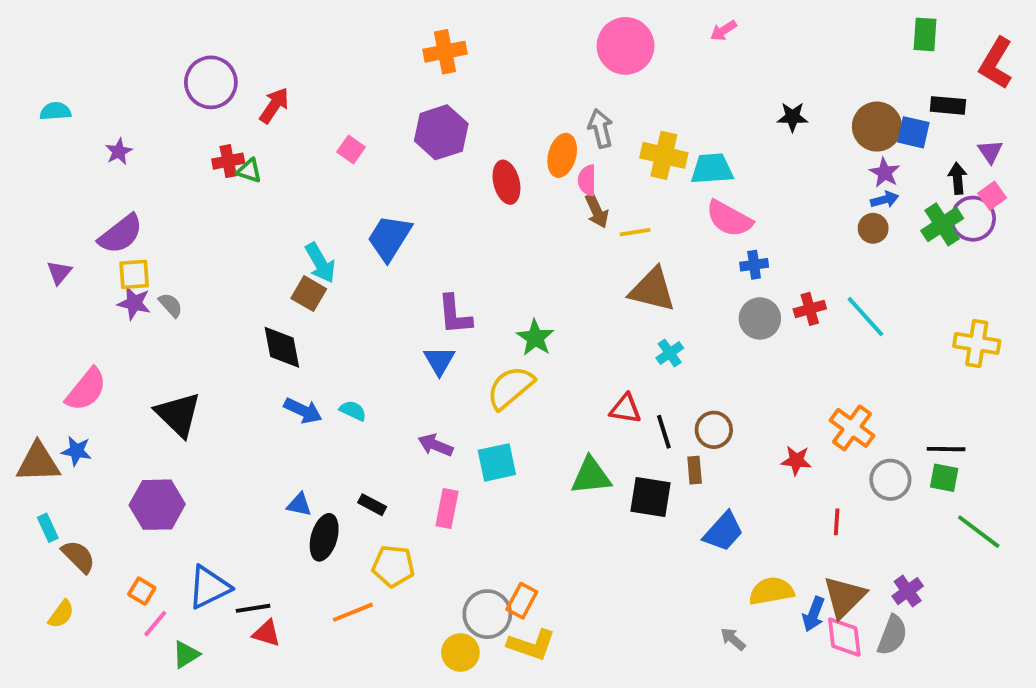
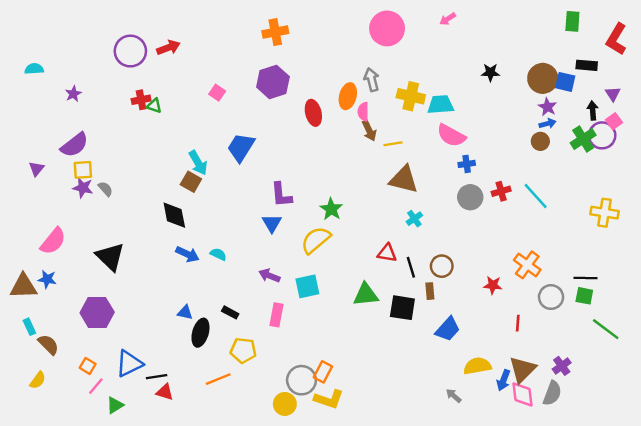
red arrow: (274, 105) -> (168, 47), moved, turned 35

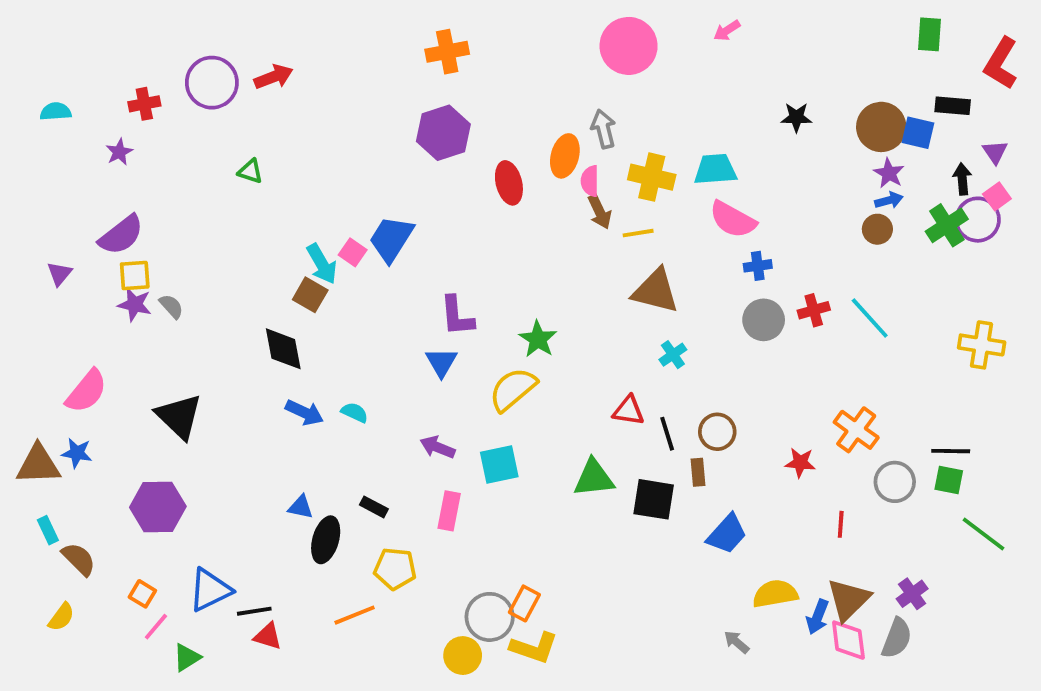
pink square: (217, 93) -> (353, 252), moved
yellow cross: (411, 96) -> (652, 177), moved
red cross: (141, 100) -> (144, 104), moved

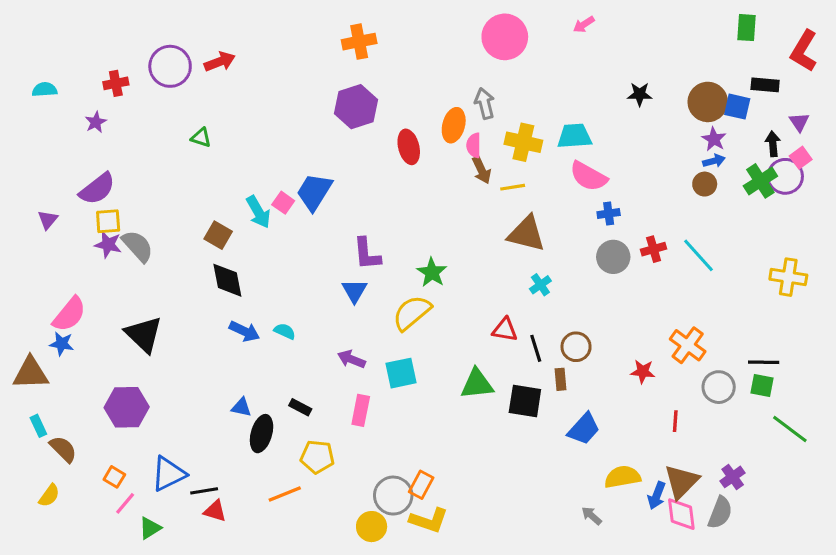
brown square: (310, 295) -> (218, 235), moved
gray semicircle: (171, 306) -> (138, 246), size x1.6
blue star: (77, 453) -> (62, 344), moved

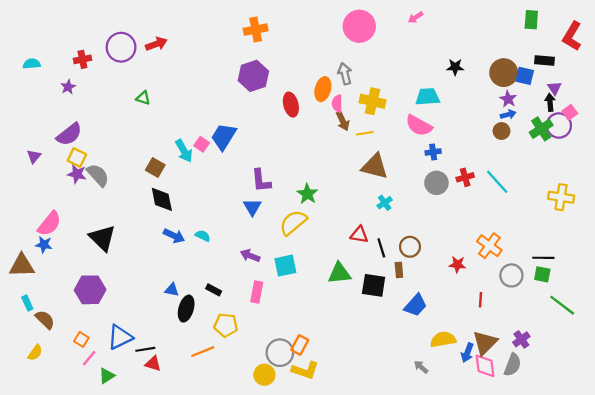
purple triangle: (799, 122) -> (554, 88), moved
cyan trapezoid: (574, 136) -> (428, 97), moved
yellow square: (108, 221) -> (77, 157), turned 30

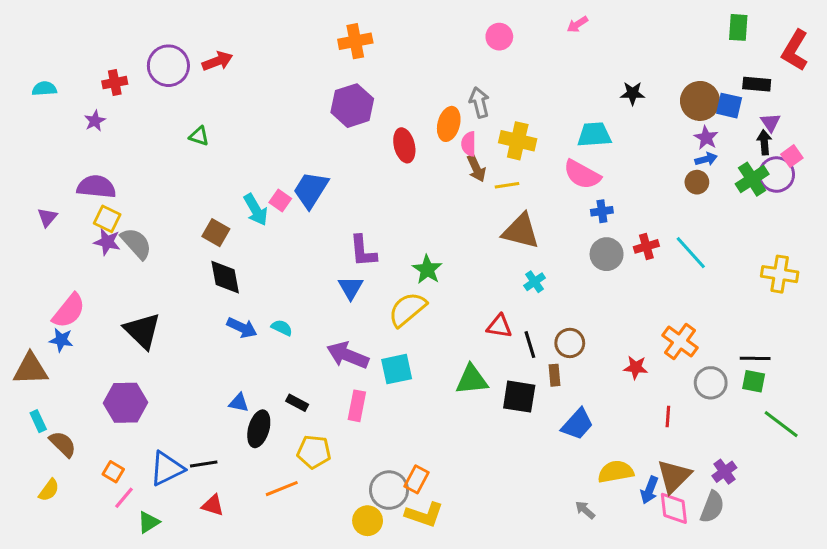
pink circle: (359, 26) -> (499, 37), size x0.6
purple semicircle: (69, 134) -> (96, 187), turned -136
purple arrow: (250, 256) -> (348, 355), size x1.5
black line: (145, 349) -> (204, 464), moved

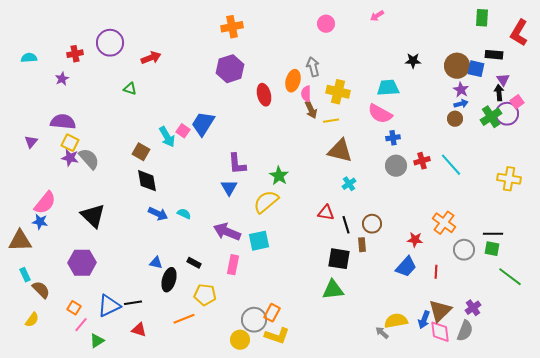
red arrow: (217, 61) -> (151, 58), moved
green triangle: (472, 380) -> (333, 290), moved
blue trapezoid: (577, 424) -> (406, 267), moved
yellow semicircle: (616, 472) -> (396, 321), moved

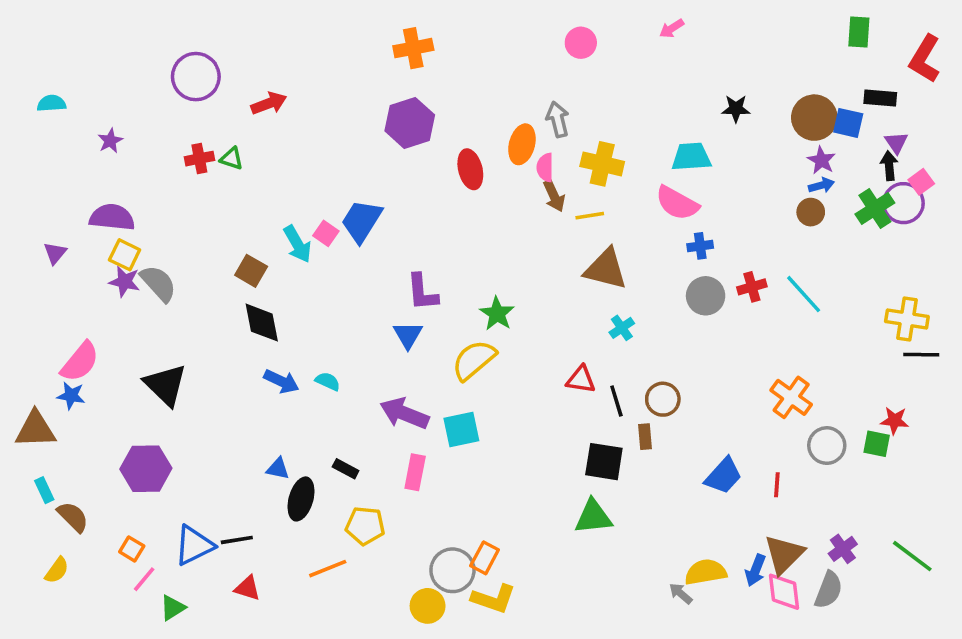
red cross: (75, 54) -> (199, 159), moved
black line: (493, 234) -> (921, 355), moved
red star: (415, 240) -> (894, 421), moved
green line: (510, 277) -> (912, 556), moved

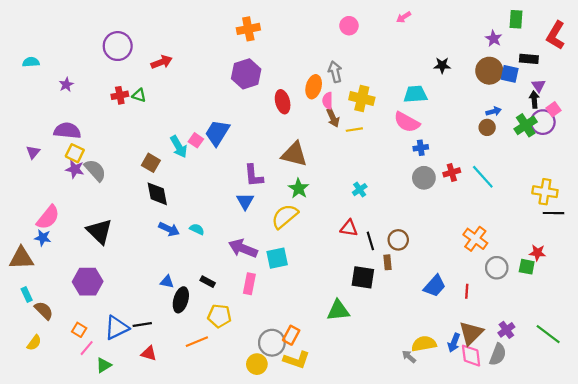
purple star: (821, 160) -> (494, 39), moved
brown triangle: (606, 269) -> (294, 154), moved
cyan cross: (622, 328) -> (360, 190), moved
green triangle: (593, 517) -> (338, 311), moved

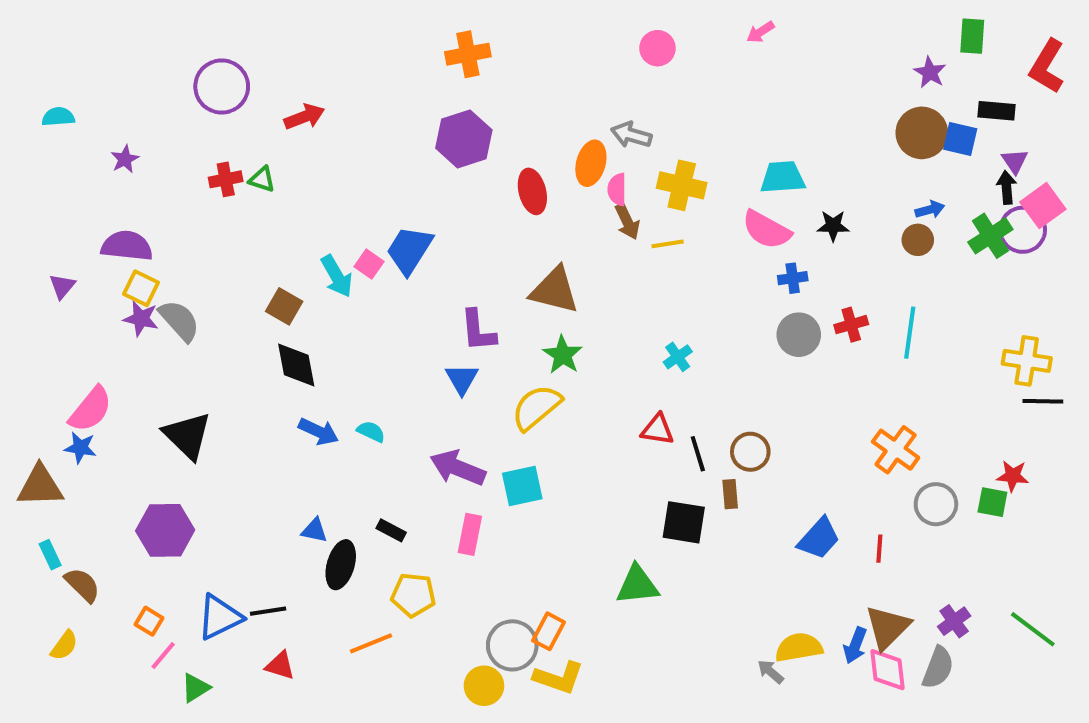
black star: (442, 65) -> (833, 226), moved
gray arrow: (335, 72) -> (631, 135), turned -60
pink square: (554, 109) -> (1043, 206), size x1.5
cyan line: (483, 177) -> (910, 333), turned 50

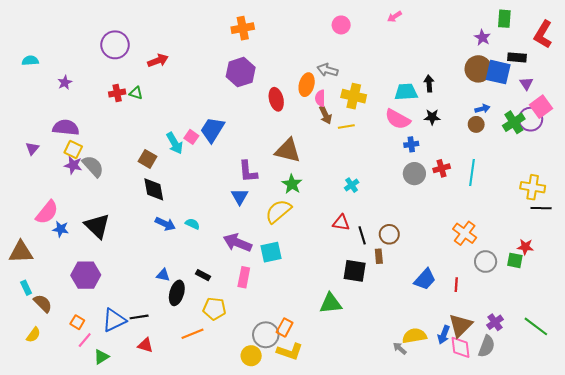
blue square: (960, 139) -> (498, 72), size x1.4
black arrow: (1007, 187) -> (429, 84), moved
blue star: (80, 448) -> (61, 229), moved

